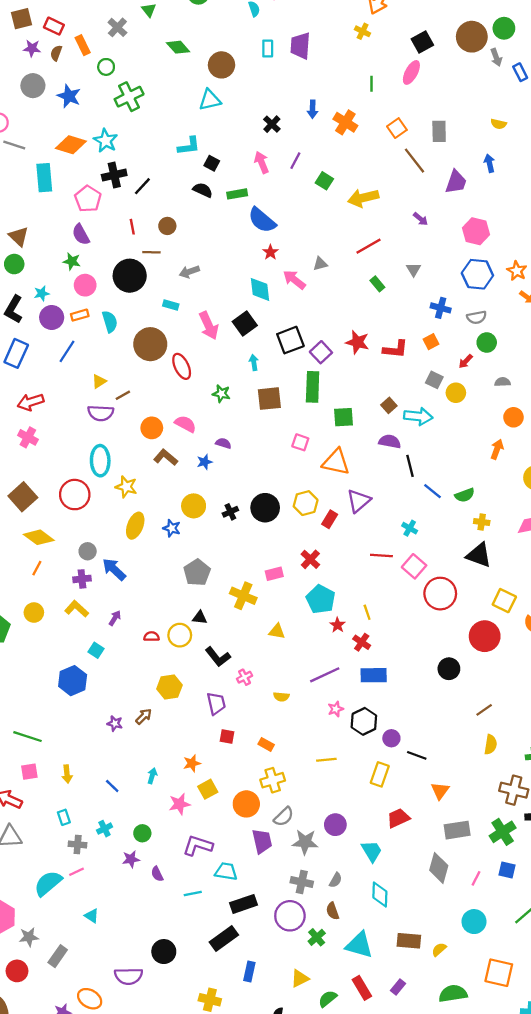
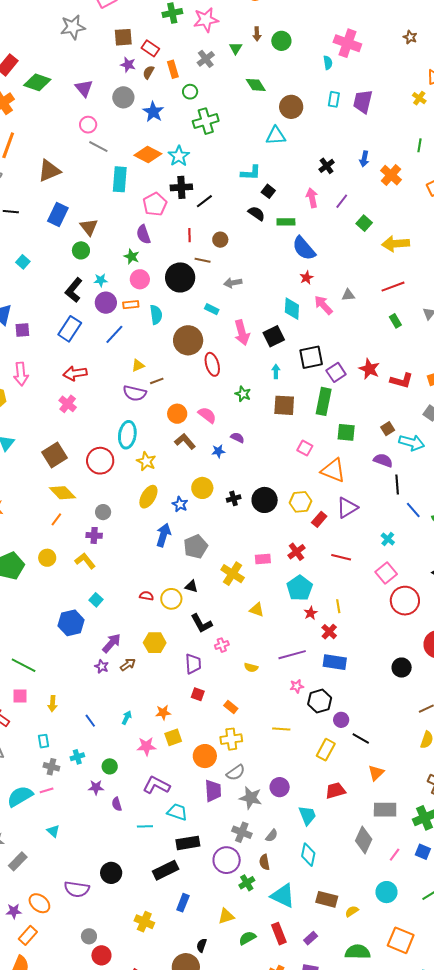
red line: (381, 556) -> (341, 557), moved
blue arrow: (114, 569) -> (163, 535), moved, turned 55
purple arrow: (115, 618) -> (112, 643), moved, size x1.5

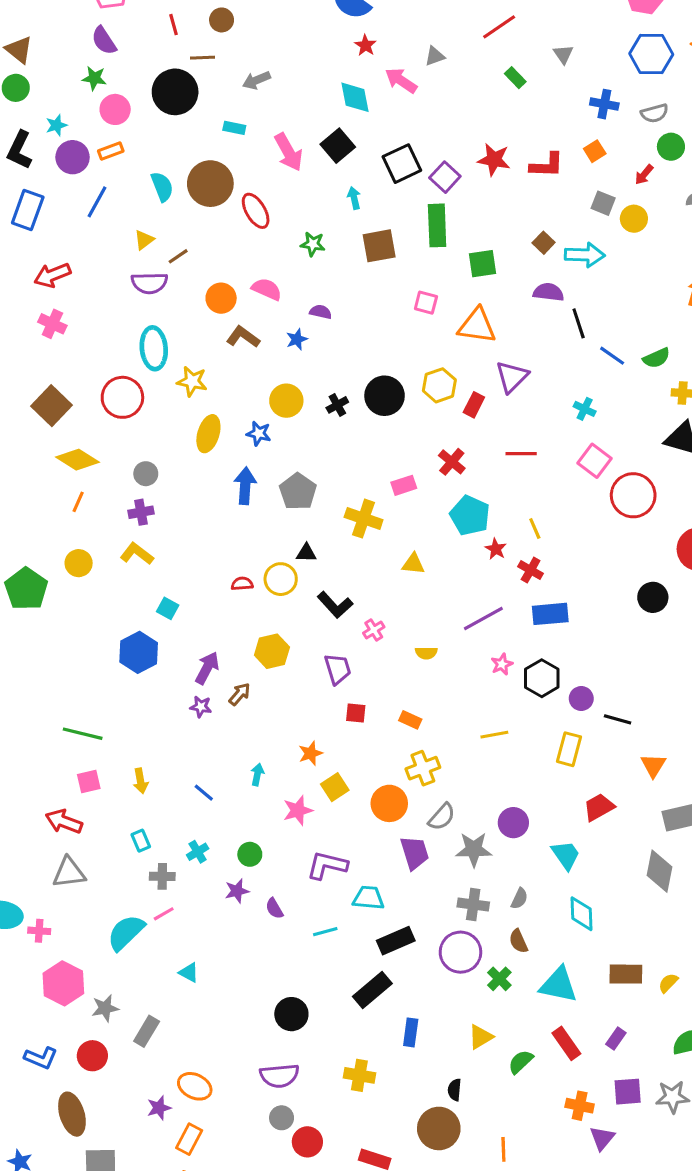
cyan semicircle: (156, 315) -> (162, 187), moved
purple semicircle: (77, 889) -> (279, 1076), moved

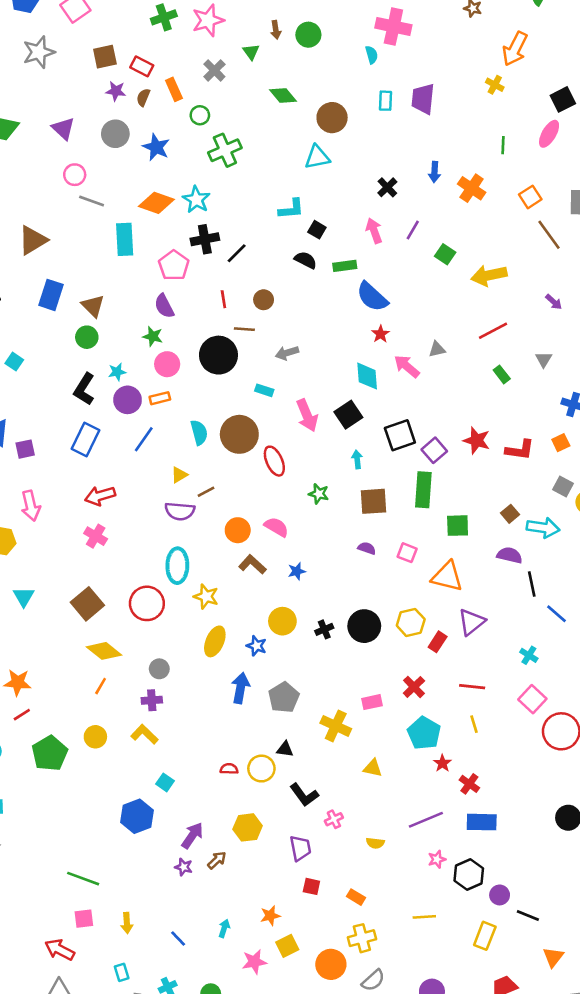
purple semicircle: (321, 312) -> (367, 548), moved
yellow line: (535, 528) -> (474, 724), moved

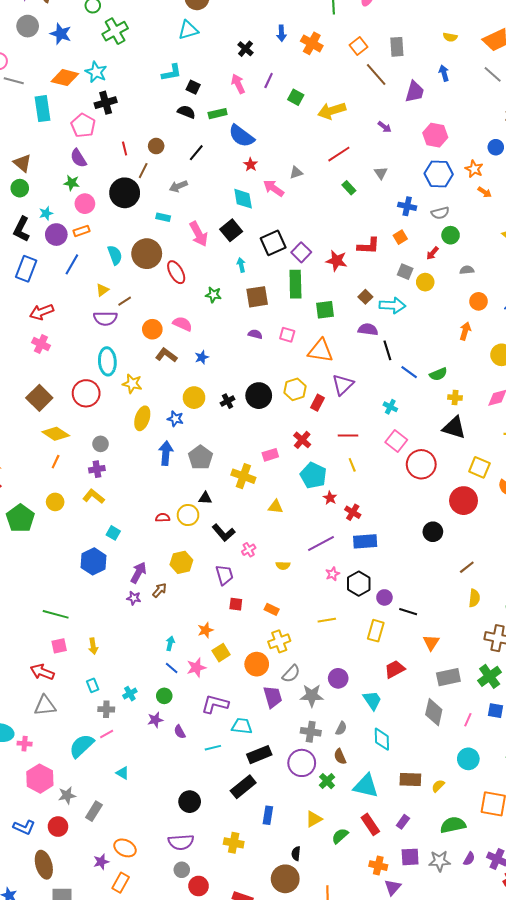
black line: (237, 253) -> (196, 153), moved
brown line: (244, 329) -> (143, 171), turned -63
red star: (477, 440) -> (337, 261), moved
blue line: (178, 938) -> (172, 668), moved

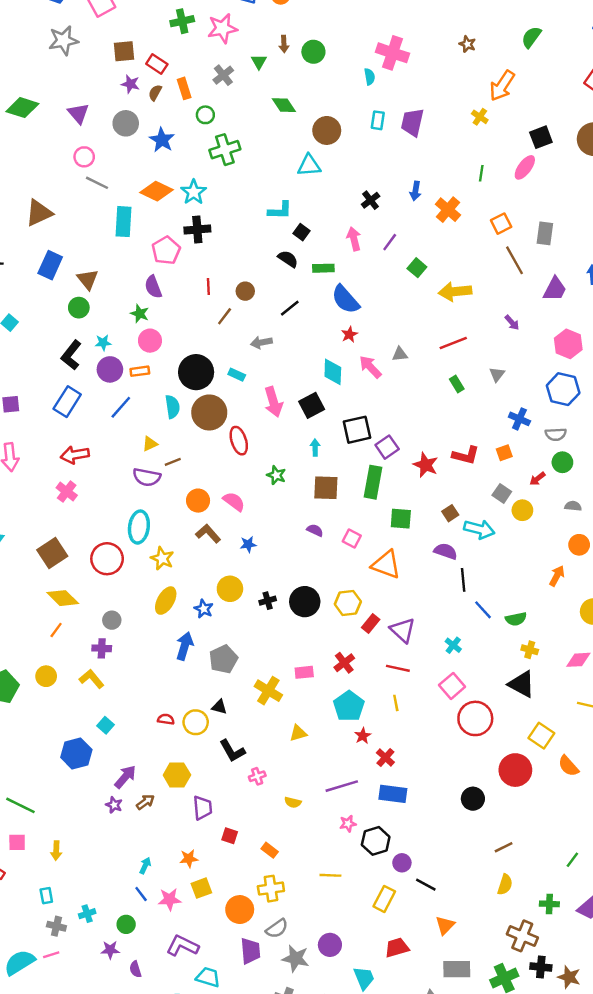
black circle: (125, 193) -> (196, 372), moved
purple triangle: (343, 385) -> (403, 630), moved, turned -45
yellow triangle: (276, 507) -> (298, 733), turned -35
purple trapezoid: (224, 575) -> (203, 808), moved

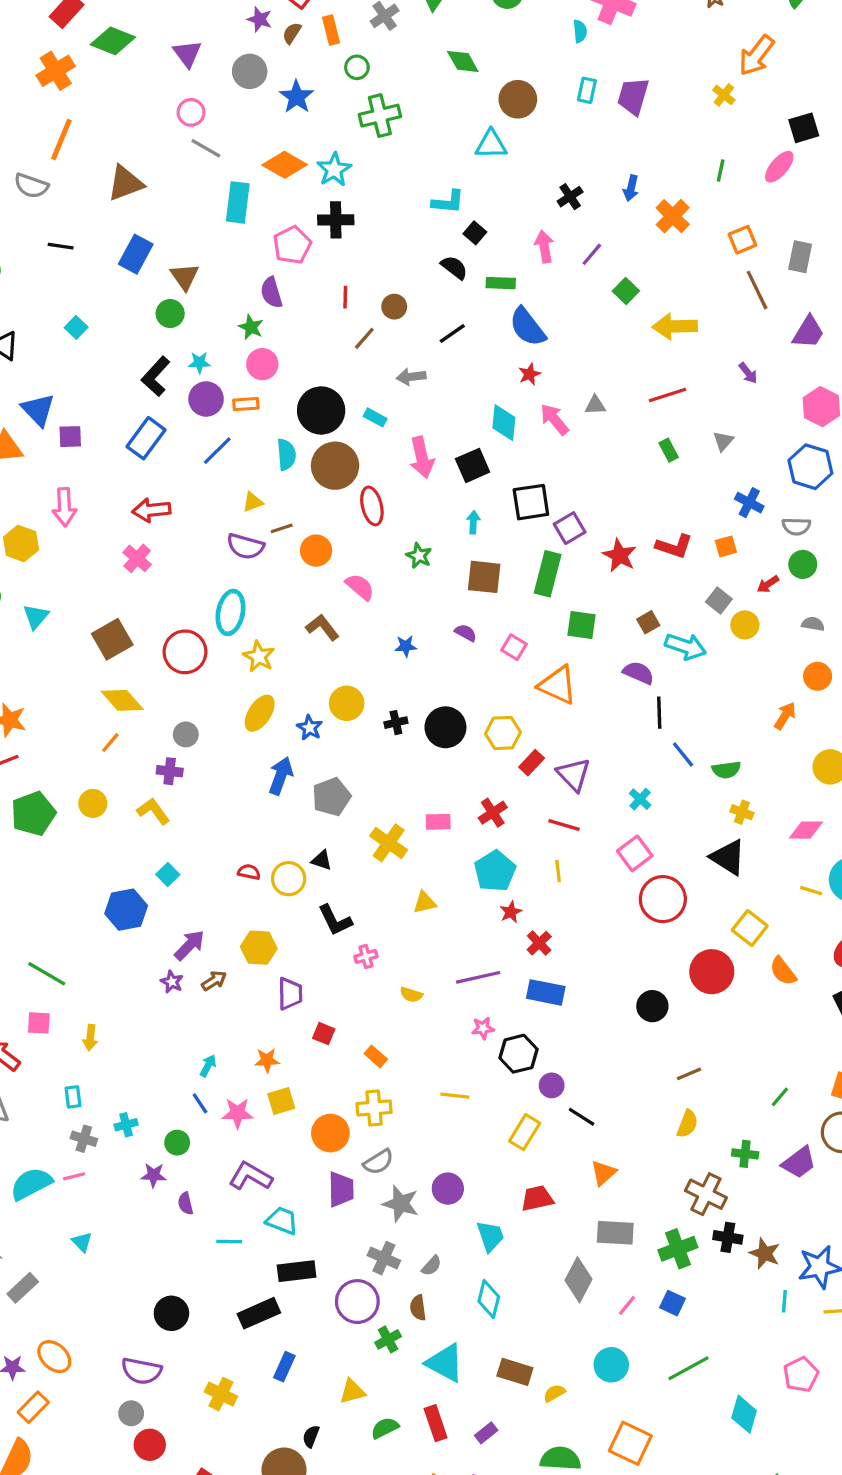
orange circle: (198, 501) -> (316, 551), moved
blue star: (248, 544) -> (406, 646), moved

